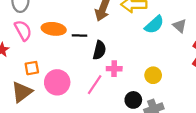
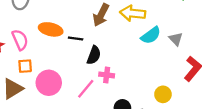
pink semicircle: (23, 30) -> (20, 40), moved
yellow circle: (153, 75) -> (163, 94), moved

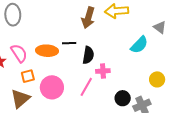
orange ellipse: (51, 29) -> (47, 51), moved
cyan semicircle: (151, 35) -> (139, 45), moved

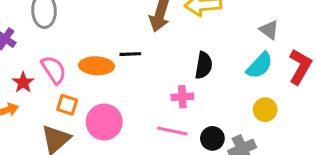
cyan semicircle: (139, 45) -> (259, 65), moved
black semicircle: (88, 55) -> (204, 65), moved
orange square: (28, 76) -> (67, 105), turned 32
pink line: (86, 87) -> (172, 131), moved, turned 72

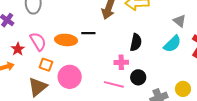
yellow circle: (265, 110) -> (183, 89), moved
black circle: (212, 138) -> (138, 77), moved

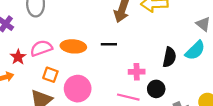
black line: (88, 33) -> (109, 44), moved
pink semicircle: (38, 41) -> (41, 48), turned -78
black semicircle: (136, 42) -> (169, 57), moved

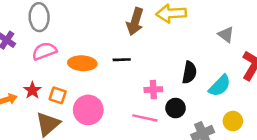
pink semicircle: (41, 48) -> (44, 51), moved
cyan semicircle: (195, 50) -> (220, 86), moved
red star: (18, 57) -> (32, 90), moved

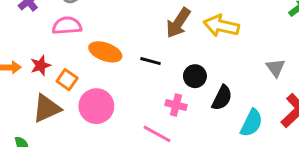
cyan semicircle: (220, 86) -> (251, 123), turned -35
black circle: (176, 108) -> (195, 76), moved

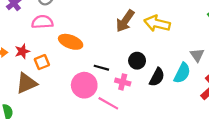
black line: (151, 61) -> (101, 68), moved
orange square: (67, 80) -> (42, 62), turned 32
pink circle: (96, 106) -> (84, 85), moved
cyan semicircle: (251, 123) -> (182, 73), moved

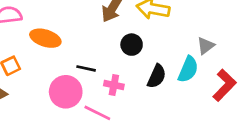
gray triangle: (197, 55) -> (206, 46), turned 32
black circle: (137, 61) -> (132, 45), moved

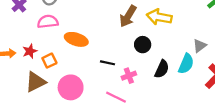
pink cross: (114, 85) -> (129, 76), turned -32
pink circle: (66, 92) -> (71, 87), moved

